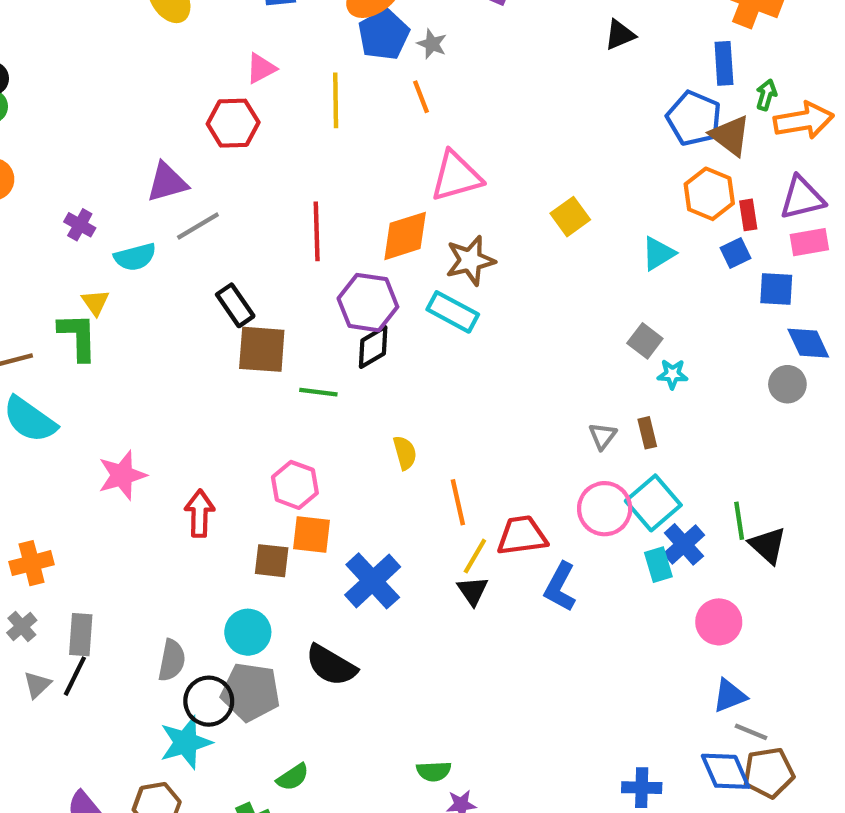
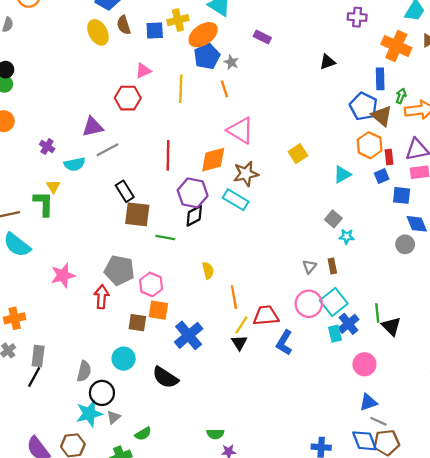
pink triangle: (456, 176) -> (241, 130), turned 44
gray triangle: (37, 685) -> (114, 417), moved
gray pentagon: (251, 692) -> (119, 270), moved

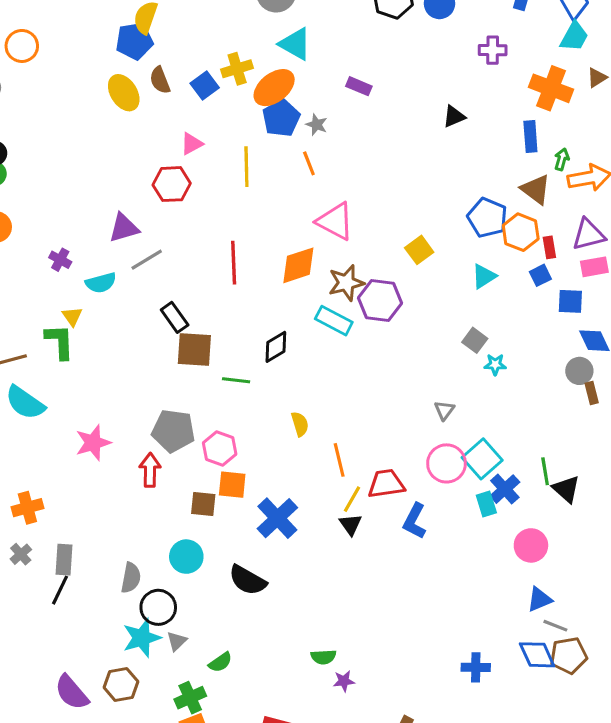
blue square: (155, 31) -> (205, 85), turned -30
blue pentagon: (363, 106) -> (487, 218), moved
purple hexagon: (193, 193) -> (380, 301), moved
brown rectangle: (332, 266) -> (592, 393), moved

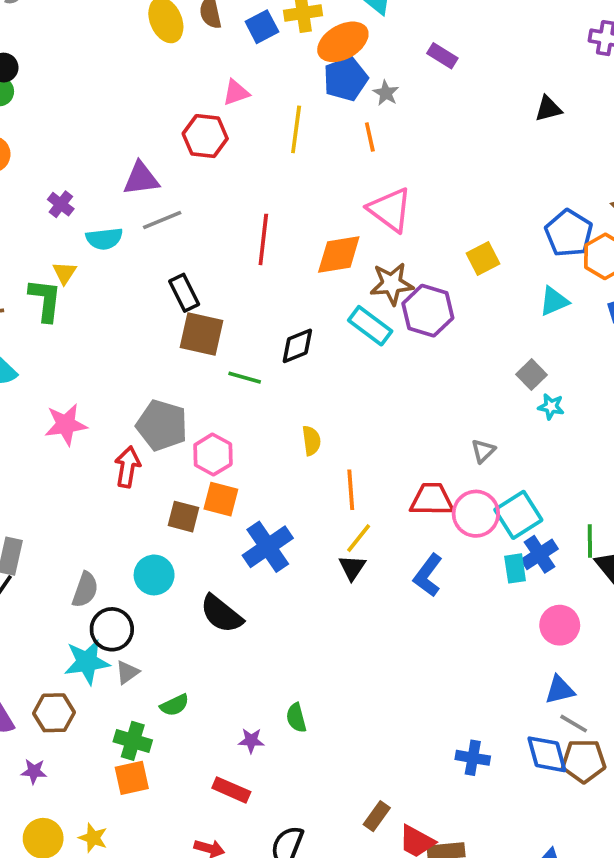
red trapezoid: (386, 484) -> (432, 499), moved
green semicircle: (323, 657) -> (296, 718), turned 70
purple star: (344, 681) -> (251, 741), moved
green cross: (190, 698) -> (133, 741), turned 32

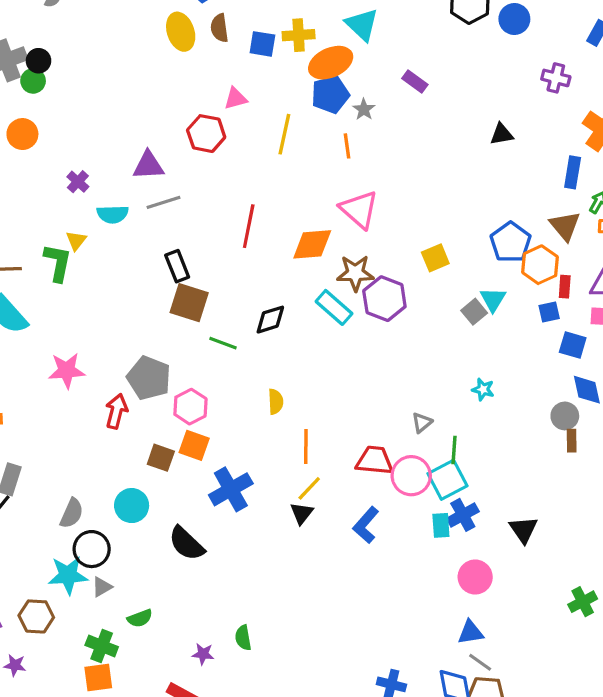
blue square: (262, 27) -> (262, 44), turned 32
cyan triangle: (554, 301) -> (493, 299), turned -40
gray square: (532, 375) -> (474, 312), moved
green line: (590, 541) -> (454, 450), moved

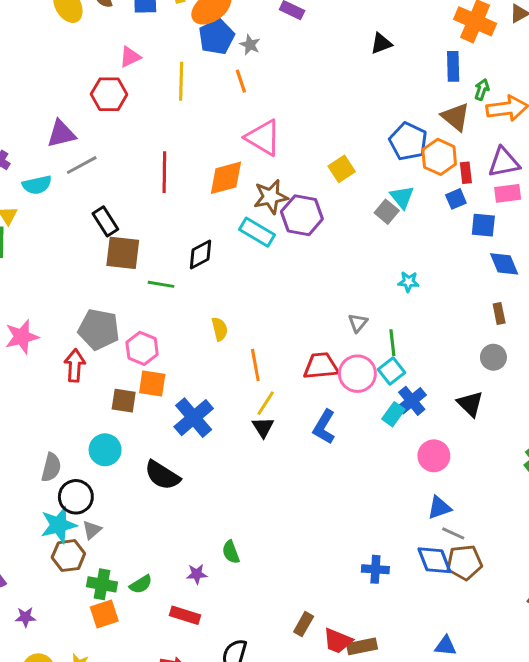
gray circle: (565, 416) -> (493, 357), moved
cyan square: (448, 480) -> (392, 371), size x0.7
cyan rectangle: (441, 525) -> (393, 414), turned 50
brown hexagon: (36, 616) -> (68, 556), moved
green semicircle: (140, 618) -> (141, 584), moved

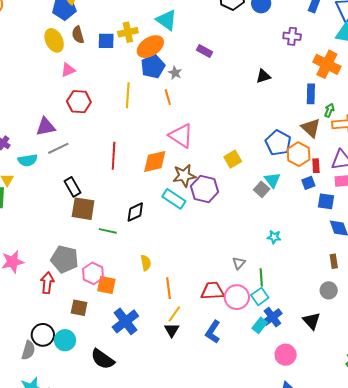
pink triangle: (130, 57) -> (68, 70), moved
orange square: (152, 383) -> (106, 285), moved
black circle: (76, 497) -> (43, 335), moved

